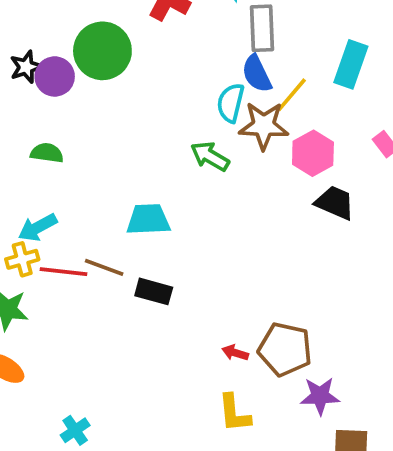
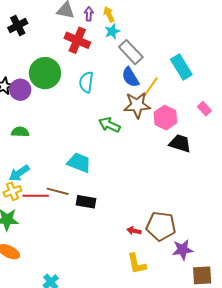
gray rectangle: (262, 28) -> (131, 52), turned -35
cyan rectangle: (351, 64) -> (181, 67), turned -45
cyan semicircle: (231, 103) -> (86, 82), moved
cyan trapezoid: (148, 219) -> (79, 163), turned 30

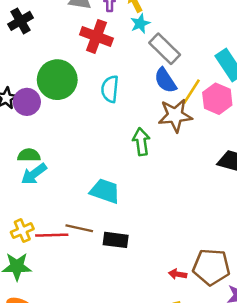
pink hexagon: (165, 118) -> (217, 99), moved
green arrow: (109, 125) -> (141, 142), turned 60
cyan arrow: (19, 173) -> (34, 174), moved

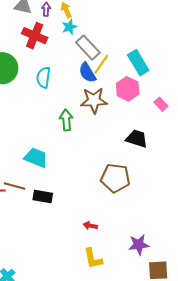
yellow line: (191, 92) -> (101, 64), moved
brown pentagon: (211, 267) -> (115, 178), moved

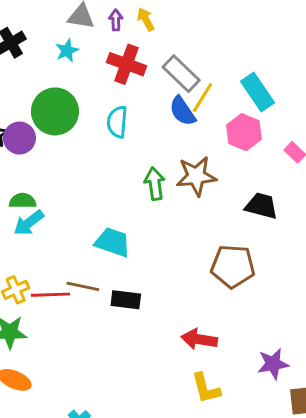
cyan star: (69, 27) -> (67, 51), moved
red cross: (35, 36) -> (126, 64), moved
brown star: (94, 100) -> (196, 176), moved
red arrow: (90, 226) -> (199, 339), size x1.6

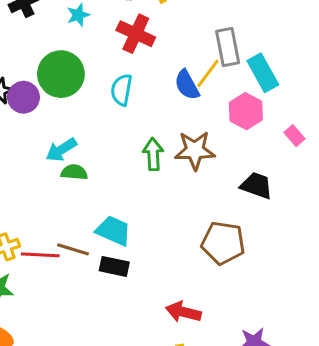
gray rectangle: (181, 74) -> (228, 47), moved, turned 30
green semicircle: (23, 201) -> (74, 172), moved
cyan arrow: (29, 223) -> (61, 150), moved
cyan trapezoid: (113, 242) -> (113, 231), moved

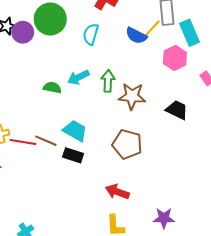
blue semicircle: (187, 85) -> (136, 36), turned -40
cyan arrow: (61, 150) -> (78, 77), moved
brown star: (195, 150) -> (132, 96), moved
brown pentagon: (223, 243) -> (127, 144), moved

